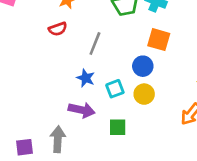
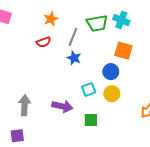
gray line: (95, 44) -> (73, 37), moved
blue star: (86, 78) -> (74, 58), moved
gray arrow: (58, 139) -> (25, 105), moved

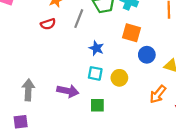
blue star: (74, 58) -> (96, 48), moved
blue circle: (111, 72) -> (147, 55), moved
cyan square: (89, 89) -> (95, 73), turned 32

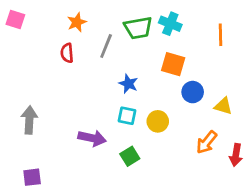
red semicircle: (48, 24) -> (67, 53), turned 104
gray arrow: (28, 90) -> (29, 120), moved
green square: (97, 105) -> (130, 156), turned -32

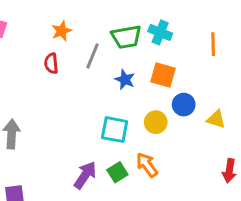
blue star: (128, 84) -> (125, 80), moved
cyan square: (127, 116) -> (115, 130), size x1.4
yellow circle: (158, 121) -> (156, 122), moved
purple arrow: (92, 138) -> (85, 175), moved, turned -68
orange arrow: (207, 142) -> (147, 165), moved, turned 105

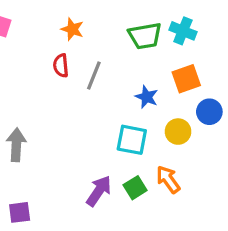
orange star: (62, 31) -> (72, 29), turned -30
gray line: (92, 56) -> (94, 75), moved
orange square: (163, 75) -> (186, 79), turned -35
blue star: (125, 80) -> (147, 97), moved

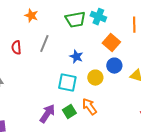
red semicircle: (61, 66) -> (16, 48), moved
orange square: (186, 79) -> (111, 43), moved, turned -30

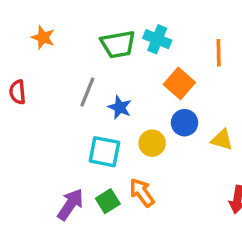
gray line: (44, 44) -> (87, 92), moved

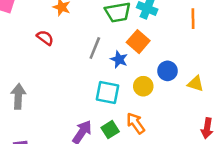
orange square: (179, 83) -> (138, 42), moved
red semicircle: (17, 92) -> (45, 38), moved, turned 132

